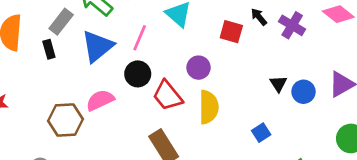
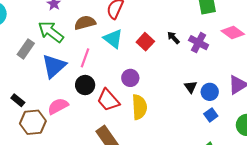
red square: (231, 32) -> (145, 42), moved, turned 30
black rectangle: (49, 49) -> (18, 100), moved, turned -32
blue square: (261, 133) -> (211, 115), moved

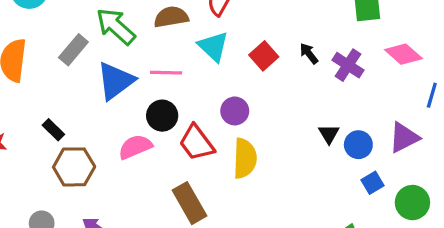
pink line: (85, 58) -> (166, 73), turned 66
pink semicircle: (58, 106) -> (135, 147), moved
blue square: (211, 115) -> (373, 183), moved

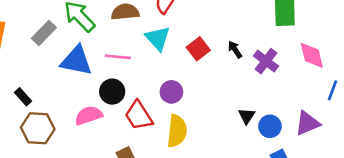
pink diamond: (403, 54) -> (312, 55), turned 32
blue triangle: (116, 81) -> (76, 61), turned 44

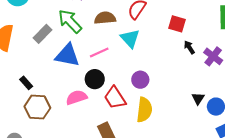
red square: (198, 49) -> (177, 24), moved, turned -36
pink line: (118, 57) -> (99, 53), turned -30

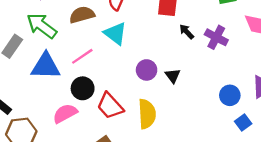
purple circle: (140, 80) -> (147, 70), moved
black triangle: (198, 98) -> (173, 76), moved

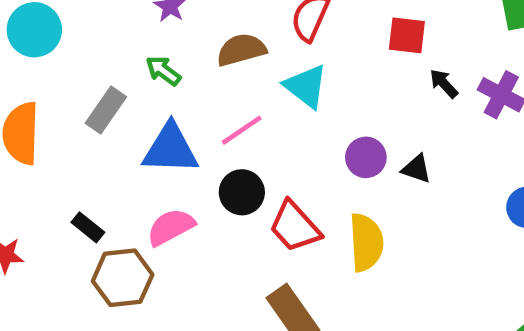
green arrow: (42, 26) -> (163, 71), size x0.6
black triangle: (173, 76) -> (417, 169), turned -35
pink semicircle: (65, 113) -> (171, 227), moved

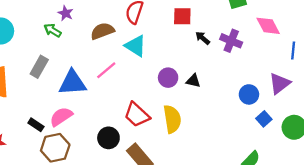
green arrow: (163, 71) -> (53, 30), moved
black circle: (242, 192) -> (108, 138), moved
pink semicircle: (171, 227) -> (61, 117), moved

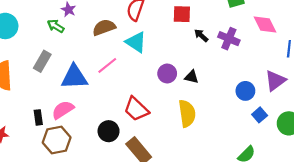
yellow semicircle: (172, 119) -> (187, 113), moved
black rectangle: (36, 125) -> (38, 117), turned 48

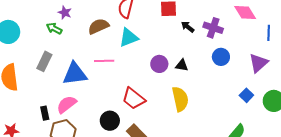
cyan triangle: (136, 42) -> (129, 38), turned -50
pink line: (107, 65) -> (104, 61), turned 42
blue circle: (245, 91) -> (221, 57), moved

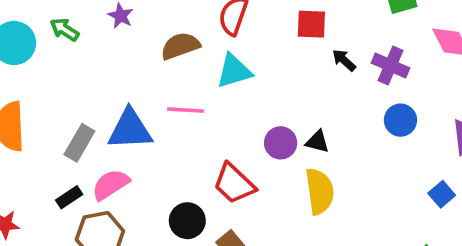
green arrow: (54, 28) -> (65, 30), moved
gray rectangle: (44, 61) -> (79, 143), moved
purple circle: (159, 64) -> (281, 143), moved
black triangle: (182, 65) -> (317, 142), moved
black rectangle: (45, 113) -> (69, 197), turned 64

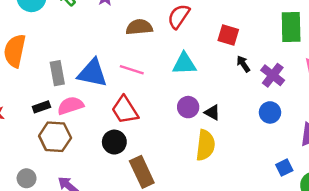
cyan triangle: (234, 71) -> (184, 64), moved
gray rectangle: (79, 143) -> (57, 73), turned -55
red trapezoid: (234, 184) -> (125, 110), moved

